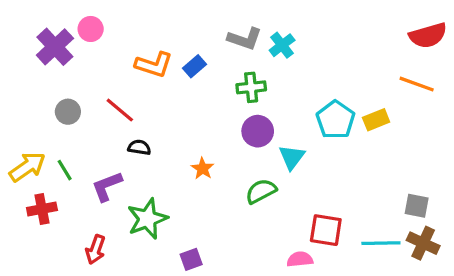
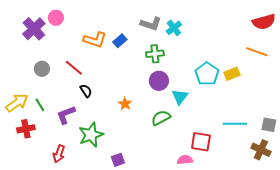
black semicircle: (139, 147) -> (86, 91), turned 48
gray square: (417, 206) -> (269, 125), moved
cyan line: (381, 243) -> (235, 124), moved

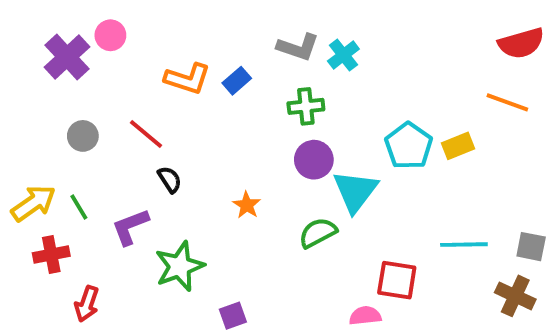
cyan triangle: (180, 97) -> (355, 191), size x1.4
red arrow: (59, 154) -> (87, 304), moved

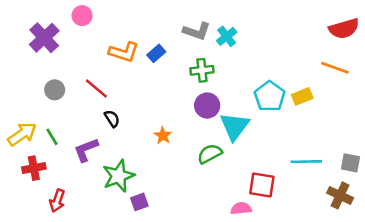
pink circle: (110, 35) -> (82, 16), moved
purple square: (233, 316) -> (139, 202), moved

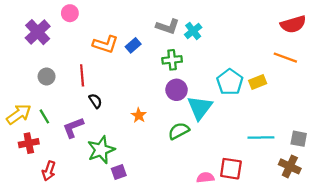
red line: (96, 89) -> (82, 75), turned 45
red square: (262, 185) -> (231, 169), moved

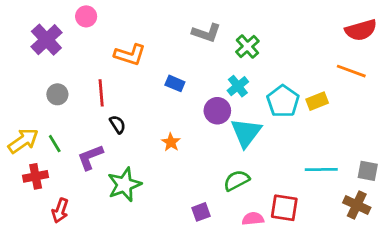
cyan cross: (193, 31) -> (238, 86), moved
blue rectangle: (133, 45) -> (175, 83), moved, turned 64
green cross: (172, 60) -> (247, 46), moved, turned -36
green semicircle: (179, 131) -> (236, 180), moved
purple square: (119, 172) -> (201, 212), moved

